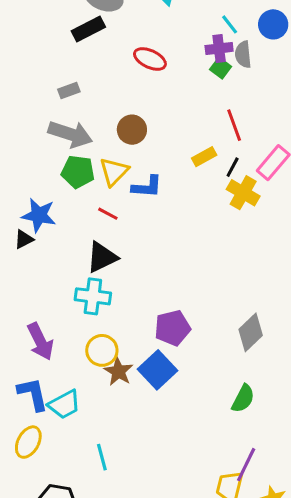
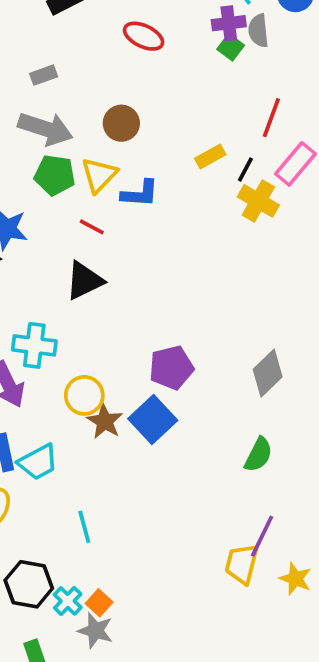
red line: (234, 125) -> (271, 118), moved, turned 40
cyan cross: (93, 296) -> (34, 345), moved

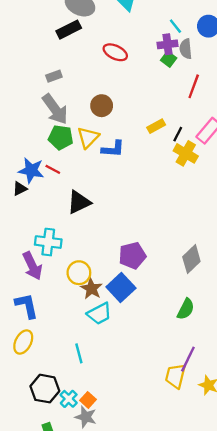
red line: (271, 118) -> (194, 86), moved
gray arrow: (45, 129) -> (55, 109), turned 36
red line: (92, 227) -> (53, 169), moved
cyan trapezoid: (38, 462) -> (99, 314), moved

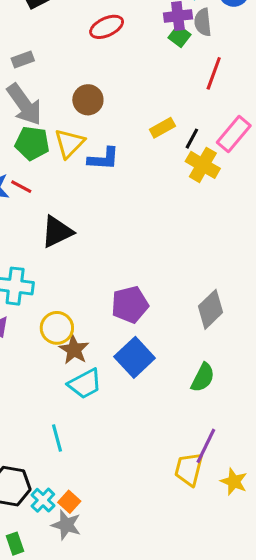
red ellipse: (115, 52) -> (107, 27), turned -50
blue square: (121, 287) -> (135, 357), moved

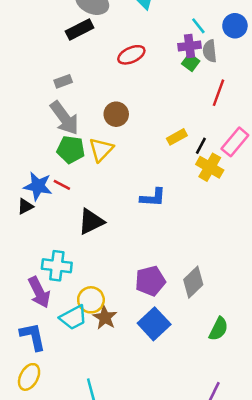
blue L-shape: (103, 159) -> (153, 198), moved
gray diamond: (211, 309) -> (193, 282), moved
green semicircle: (203, 378) -> (219, 329), moved
cyan trapezoid: (85, 384) -> (73, 318), moved

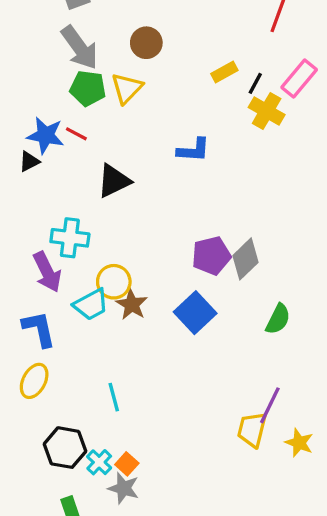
purple pentagon: (150, 281) -> (211, 256), moved

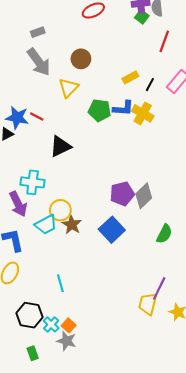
green pentagon: (88, 88) -> (99, 110), moved
yellow cross: (267, 111) -> (143, 113), moved
blue L-shape: (193, 150) -> (123, 108), moved

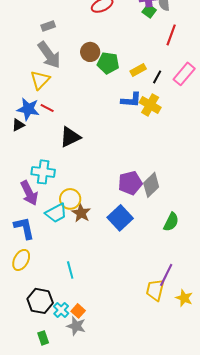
yellow triangle: (69, 88) -> (40, 80), moved
green pentagon: (99, 110) -> (108, 63), moved

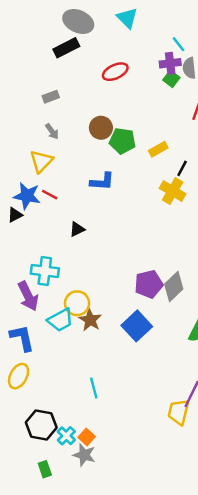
gray arrow: (49, 55) -> (52, 131), size x0.5
black line: (157, 77) -> (182, 168), moved
blue L-shape: (131, 100) -> (102, 181), moved
black triangle: (70, 137) -> (77, 229), size x0.6
cyan line: (70, 270) -> (94, 388), moved

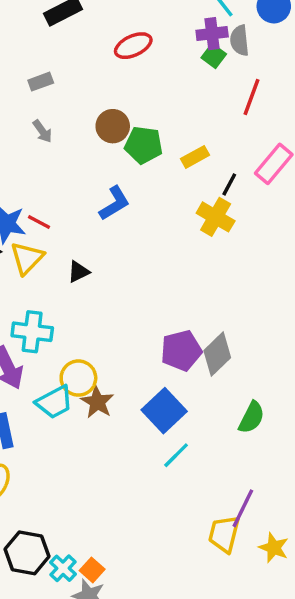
yellow triangle: (41, 161) -> (27, 258), moved
blue L-shape: (102, 181) -> (114, 203), turned -35
cyan line: (94, 388) -> (176, 455), moved, turned 60

